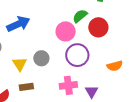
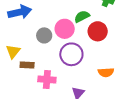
gray circle: (41, 58) -> (44, 35), moved
pink cross: (68, 85) -> (47, 80), moved
brown rectangle: (26, 87) -> (27, 65), moved

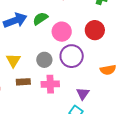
green semicircle: (82, 16) -> (40, 19), moved
gray circle: (44, 35) -> (44, 60), moved
brown rectangle: (27, 65) -> (23, 82), moved

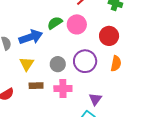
blue arrow: (15, 20) -> (31, 37), moved
pink circle: (62, 32) -> (77, 24), moved
orange semicircle: (108, 70) -> (116, 64), moved, turned -70

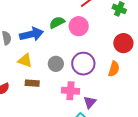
red circle: (109, 36) -> (123, 43), moved
yellow triangle: (27, 64) -> (25, 60), turned -49
pink cross: (63, 89) -> (70, 91), moved

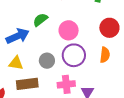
pink circle: (79, 26) -> (69, 30), moved
brown rectangle: (32, 83) -> (27, 84), size x1.5

